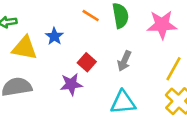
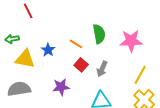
orange line: (91, 16) -> (76, 44), moved
red square: (87, 62) -> (81, 65), moved

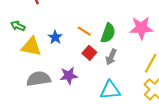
green semicircle: (99, 34) -> (108, 33), moved, turned 30
green arrow: (12, 39) -> (18, 26), turned 32
gray semicircle: (19, 89) -> (39, 79), moved

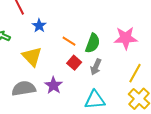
blue star: (55, 37) -> (39, 26), moved
yellow triangle: (31, 47) -> (32, 57), moved, turned 35
purple star: (69, 76) -> (54, 85), turned -30

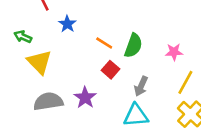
pink star: (126, 38) -> (174, 52), moved, size x0.6
yellow triangle: (32, 57) -> (39, 62), moved
gray arrow: (96, 67) -> (141, 86), moved

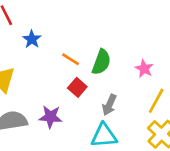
pink star: (174, 52) -> (144, 69), turned 30
purple star: (85, 98) -> (51, 117), turned -30

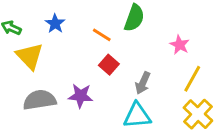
blue star: (32, 39) -> (55, 24), moved
green semicircle: (101, 62) -> (134, 18), moved

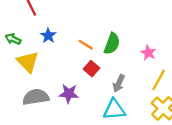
green semicircle: (134, 18) -> (112, 44), moved

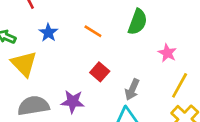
green semicircle: (112, 44) -> (138, 22), moved
orange line: (86, 45) -> (93, 31), moved

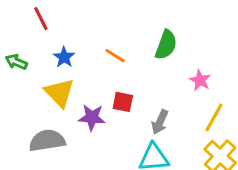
yellow triangle: (24, 64) -> (59, 93), moved
red square: (100, 72) -> (123, 102), turned -30
purple star: (73, 102) -> (92, 117), moved

